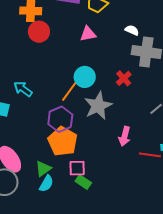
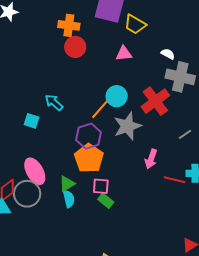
red cross: (124, 78) -> (155, 101), size x1.8
cyan semicircle: (46, 184) -> (69, 199), turned -48

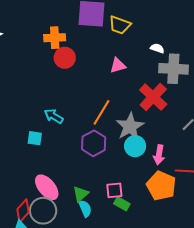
pink triangle: (124, 54) -> (118, 65), moved
cyan circle: (117, 96) -> (135, 146), moved
orange pentagon: (89, 158) -> (161, 186), moved

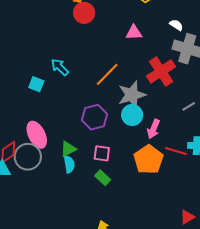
purple hexagon: (94, 143) -> (95, 117), moved
green rectangle: (122, 204) -> (103, 178), moved

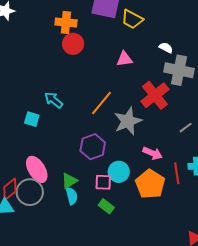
cyan circle: (132, 115) -> (119, 172), moved
pink arrow: (153, 129) -> (153, 153), turned -84
red line: (176, 151) -> (177, 173), turned 70

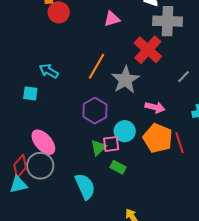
red line: (177, 173) -> (179, 143), moved
green triangle: (69, 181) -> (98, 148), moved
cyan semicircle: (72, 196) -> (85, 186), moved, size x1.5

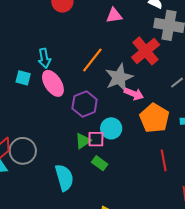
cyan arrow: (49, 71) -> (44, 58), turned -138
pink arrow: (155, 107) -> (134, 94), moved
orange pentagon: (158, 138) -> (154, 118), moved
pink ellipse: (43, 142) -> (53, 83), moved
red line: (179, 143) -> (164, 160), moved

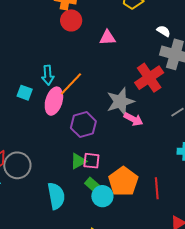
pink triangle: (114, 15) -> (107, 38), moved
orange line: (92, 60) -> (71, 84), moved
pink ellipse: (53, 83) -> (54, 101), turned 44
orange pentagon: (154, 118) -> (123, 181), moved
cyan circle: (111, 128) -> (102, 196), moved

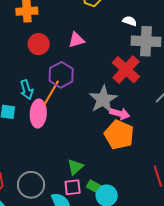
red circle: (71, 20) -> (39, 44), moved
purple hexagon: (83, 125) -> (61, 75), moved
pink square: (91, 161) -> (73, 187), moved
gray circle: (17, 165) -> (31, 185), moved
orange pentagon: (123, 181) -> (119, 135), moved

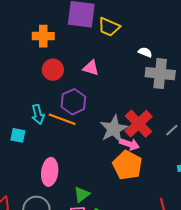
pink triangle: (76, 40) -> (91, 68), turned 30
red cross: (126, 70) -> (138, 124), moved
orange line: (51, 93) -> (62, 119), turned 76
pink ellipse: (38, 114) -> (50, 172), moved

